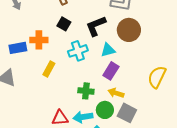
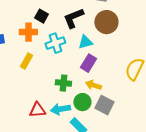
orange cross: (39, 40) -> (28, 32), moved

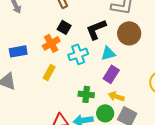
orange cross: (28, 32) -> (51, 43), turned -30

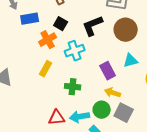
blue rectangle: (18, 51) -> (30, 19), moved
cyan triangle: (108, 53) -> (131, 61), moved
purple rectangle: (111, 74) -> (108, 71), turned -60
green cross: (86, 94) -> (73, 87), moved

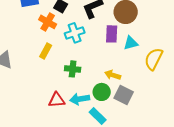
orange cross: (48, 40) -> (48, 22), turned -30
purple rectangle: (108, 71) -> (112, 34), moved, turned 30

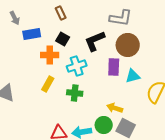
orange cross: (48, 22) -> (50, 55), turned -30
green cross: (73, 69) -> (75, 93), moved

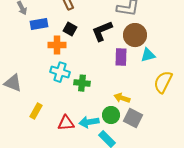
cyan cross: (77, 66) -> (60, 72), moved, turned 36
cyan triangle: (133, 76) -> (148, 55), moved
yellow rectangle: (48, 84) -> (36, 111), moved

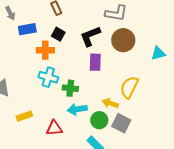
cyan triangle: (148, 55) -> (158, 53), moved
purple rectangle: (121, 57) -> (95, 62), moved
yellow semicircle: (163, 82) -> (129, 87), moved
yellow rectangle: (36, 111) -> (24, 116), turned 42
cyan arrow: (89, 122) -> (77, 109), moved

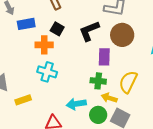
purple rectangle: (95, 62) -> (104, 57), moved
green cross: (70, 88) -> (98, 81), moved
yellow rectangle: (24, 116) -> (23, 100), moved

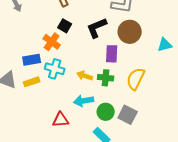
blue rectangle: (26, 24) -> (32, 60), moved
orange cross: (44, 45) -> (52, 42), turned 36
yellow arrow: (109, 98) -> (85, 76), moved
yellow rectangle: (23, 100) -> (32, 82), moved

